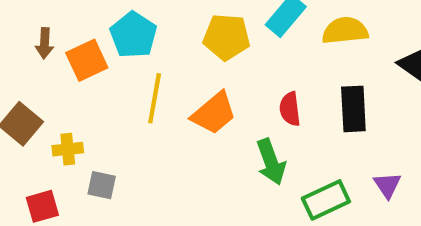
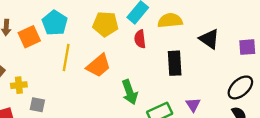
red semicircle: (290, 109) -> (140, 39), moved

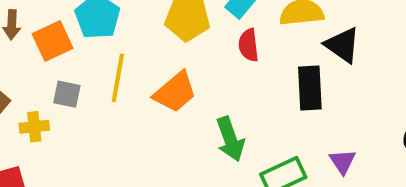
black triangle: (209, 39) -> (342, 45), moved
gray square: (37, 105) -> (67, 94), moved

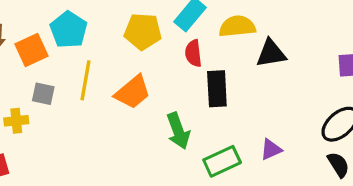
black triangle: (342, 45) -> (271, 53), turned -44
black rectangle: (310, 88) -> (217, 89), moved
purple triangle: (342, 161) -> (271, 149), turned 40

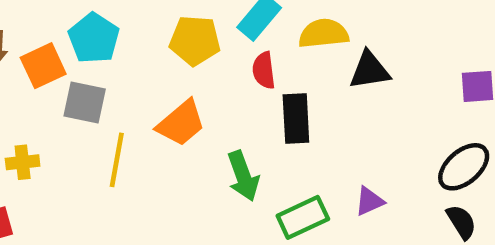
yellow line: (85, 80) -> (117, 160), moved
gray square: (43, 94) -> (85, 102), moved, size x1.4

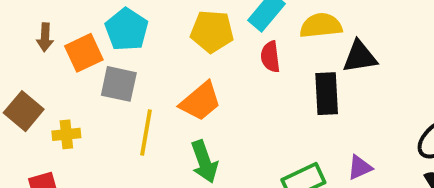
black rectangle: (296, 119) -> (327, 94), moved
green arrow: (243, 176) -> (204, 162), moved

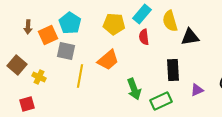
yellow semicircle: (321, 26) -> (170, 21), turned -100
black rectangle: (327, 94) -> (173, 70), moved
yellow cross: (66, 134) -> (39, 77), turned 32
green arrow: (204, 162) -> (134, 89), moved
purple triangle: (360, 167) -> (197, 90), moved

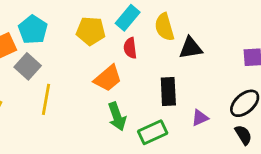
gray square: (66, 51) -> (28, 66), turned 30
orange trapezoid: (108, 60) -> (108, 78), moved

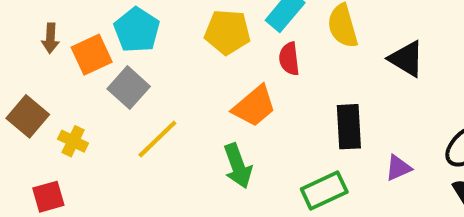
black triangle: (191, 48) -> (407, 59), moved, turned 40
yellow line: (46, 99) -> (157, 139), turned 36
green arrow: (117, 116) -> (238, 166), moved

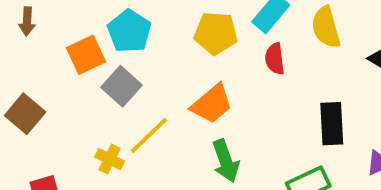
brown arrow: (50, 38) -> (27, 21), moved
orange trapezoid: (254, 106) -> (212, 104), moved
yellow cross: (73, 141) -> (110, 159), moved

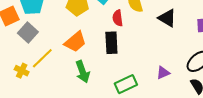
red semicircle: (275, 59) -> (118, 18), moved
black rectangle: (332, 124) -> (111, 43), moved

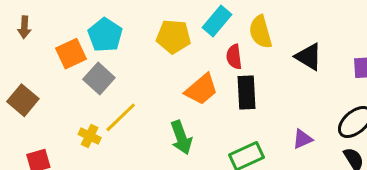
orange trapezoid: (75, 42) -> (201, 89), moved
black rectangle: (111, 43) -> (247, 92), moved

